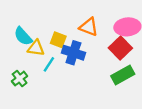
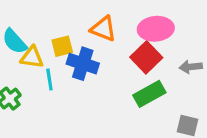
yellow square: (58, 40) -> (62, 46), turned -35
cyan line: (49, 64) -> (49, 80), turned -42

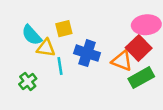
orange triangle: (103, 29) -> (122, 61), moved
yellow square: (62, 46) -> (64, 29), moved

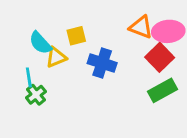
yellow triangle: (46, 48) -> (56, 57), turned -30
orange triangle: (122, 61) -> (141, 27), moved
cyan line: (60, 66) -> (29, 77), moved

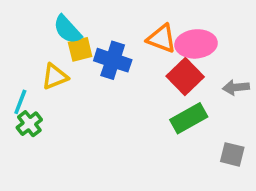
cyan semicircle: (40, 43) -> (67, 29), moved
blue cross: (102, 63) -> (113, 60), moved
cyan line: (29, 77) -> (20, 102), turned 30

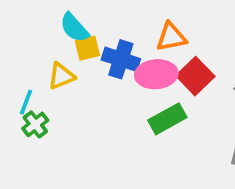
orange triangle: (162, 38) -> (171, 37), turned -32
pink ellipse: (196, 44) -> (156, 74), moved
green rectangle: (189, 118) -> (167, 119), moved

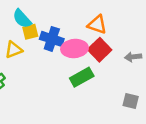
orange triangle: (171, 37) -> (97, 25), moved, turned 30

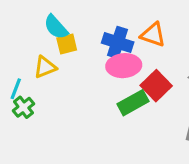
blue cross: (52, 39) -> (118, 42), moved
red square: (100, 50) -> (156, 86), moved

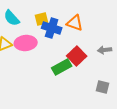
yellow square: (67, 44) -> (42, 19), moved
pink ellipse: (124, 66) -> (26, 43), moved

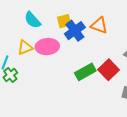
blue cross: (52, 28) -> (75, 31), turned 36
red square: (77, 56) -> (109, 70), moved

